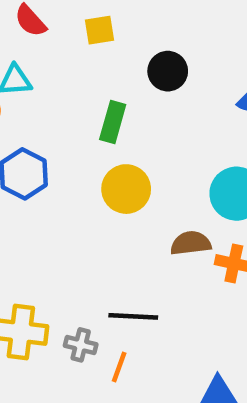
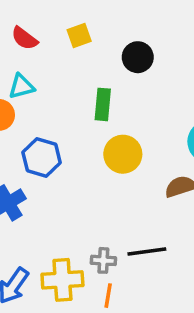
gray cross: (81, 345) -> (103, 260), moved
orange line: (119, 367) -> (108, 296), moved

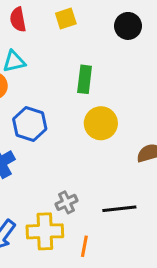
red semicircle: (24, 38) -> (18, 20), turned 40
black circle: (138, 57) -> (128, 26), moved
gray cross: (103, 260) -> (66, 202), moved, turned -30

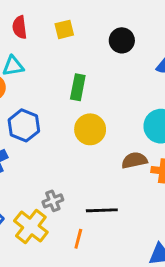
yellow cross: (45, 231) -> (31, 227), turned 36
orange line: (84, 246) -> (78, 239), moved

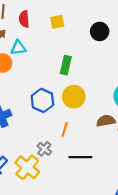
blue hexagon: (24, 125) -> (42, 100), moved
gray cross: (53, 201) -> (44, 149), turned -32
orange line: (78, 239) -> (65, 129), moved

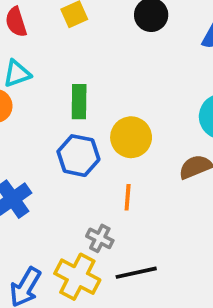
green rectangle: (66, 65) -> (79, 102), moved
black line: (80, 157) -> (136, 273), moved

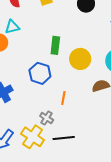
green rectangle: (79, 102) -> (55, 45), moved
yellow circle: (131, 137) -> (80, 59), moved

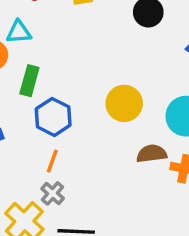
green rectangle: (55, 45) -> (29, 81), moved
orange line: (63, 98) -> (52, 161), moved

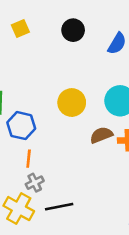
gray cross: (53, 193) -> (35, 183), turned 36

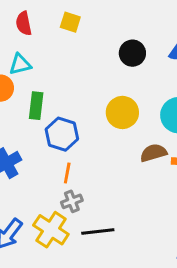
yellow square: (20, 29) -> (70, 22), turned 36
black circle: (73, 30) -> (132, 53), moved

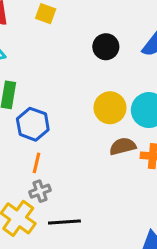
yellow circle: (122, 112) -> (110, 108), moved

